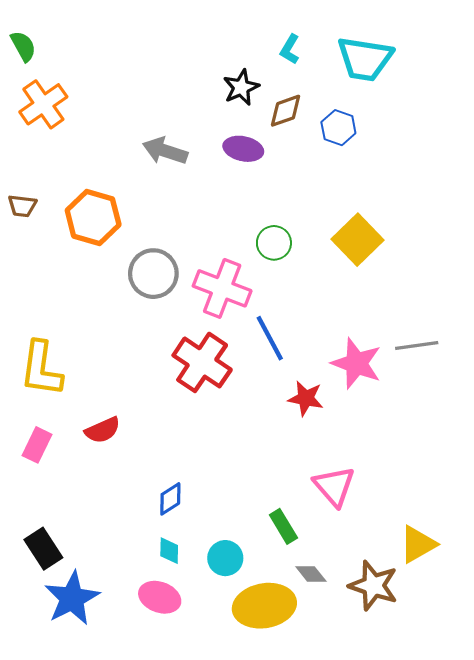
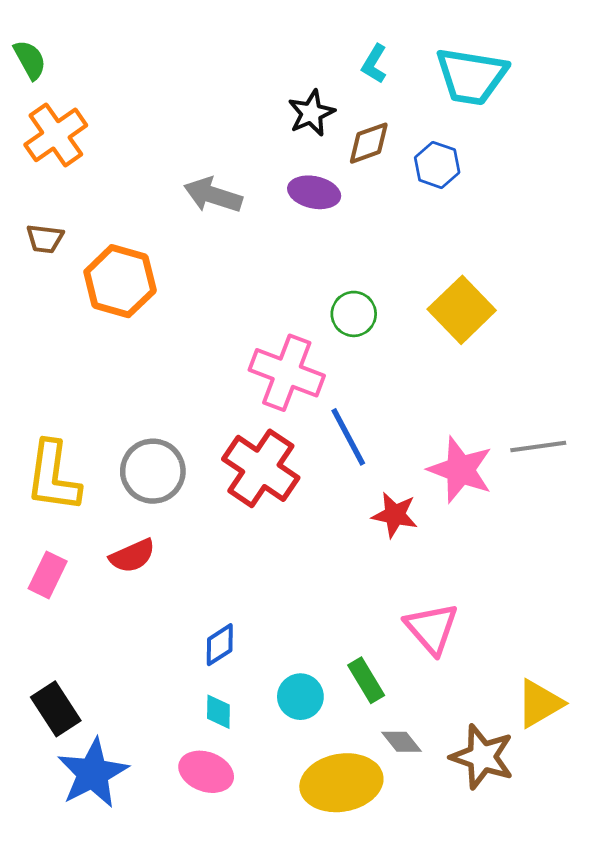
brown trapezoid: (22, 206) -> (45, 239), moved
gray circle: (153, 274) -> (153, 471), moved
cyan circle: (225, 558) -> (300, 697), moved

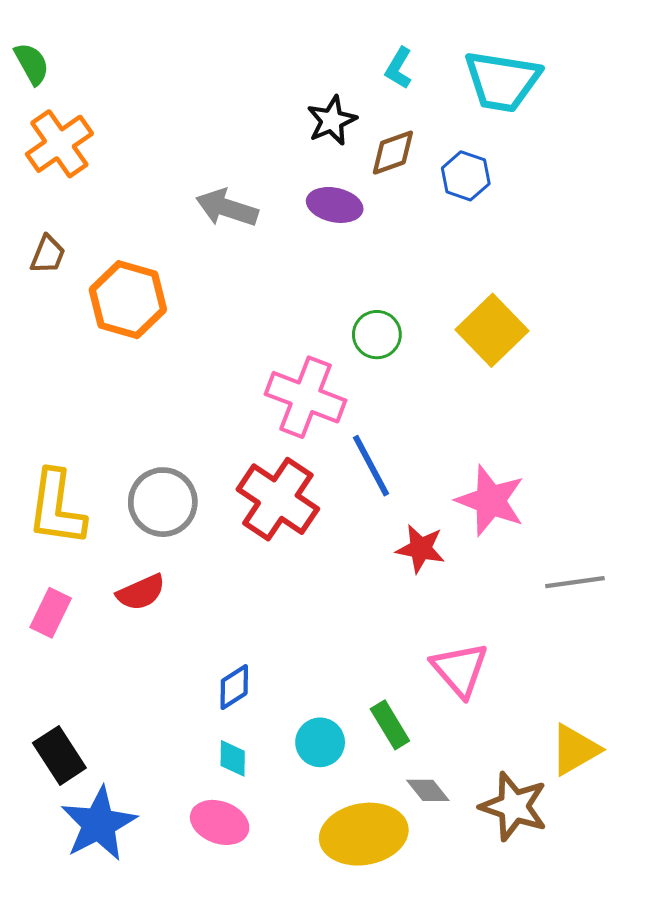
brown trapezoid: (45, 239) -> (48, 254), turned -75
gray line: (538, 447) -> (575, 582), moved

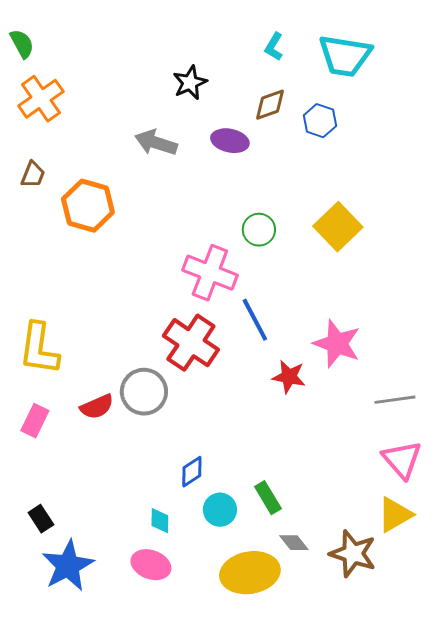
black star: (332, 120) -> (190, 83), moved
gray circle: (163, 502) -> (144, 392), moved
pink triangle: (460, 670) -> (402, 460), moved
blue diamond: (234, 687) -> (192, 472), moved
black rectangle: (59, 755) -> (41, 519), size x0.7

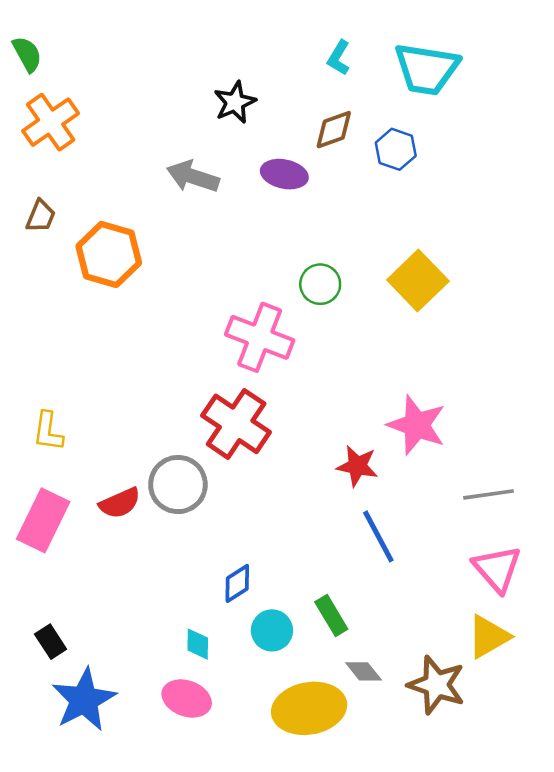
blue line: (255, 320) -> (378, 536), moved
yellow L-shape: (39, 349) -> (48, 431), size x0.6
pink rectangle: (35, 421) -> (43, 520), size x1.5

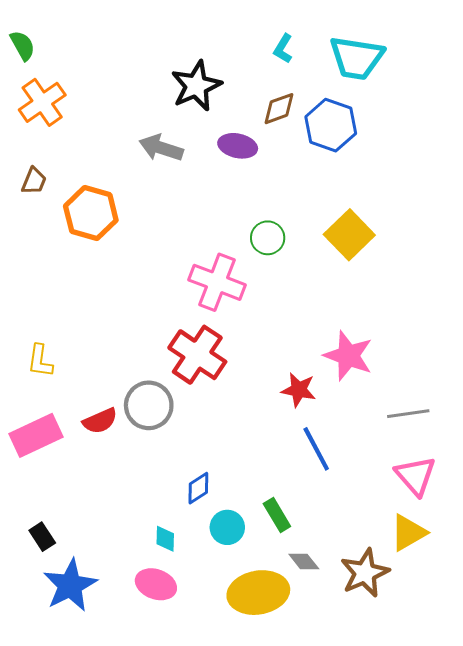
black star: (235, 102) -> (196, 86), size x1.4
blue hexagon: (396, 149) -> (331, 125), size x1.5
pink rectangle: (43, 520) -> (36, 435), turned 39
brown star: (436, 685) -> (365, 573), turned 30

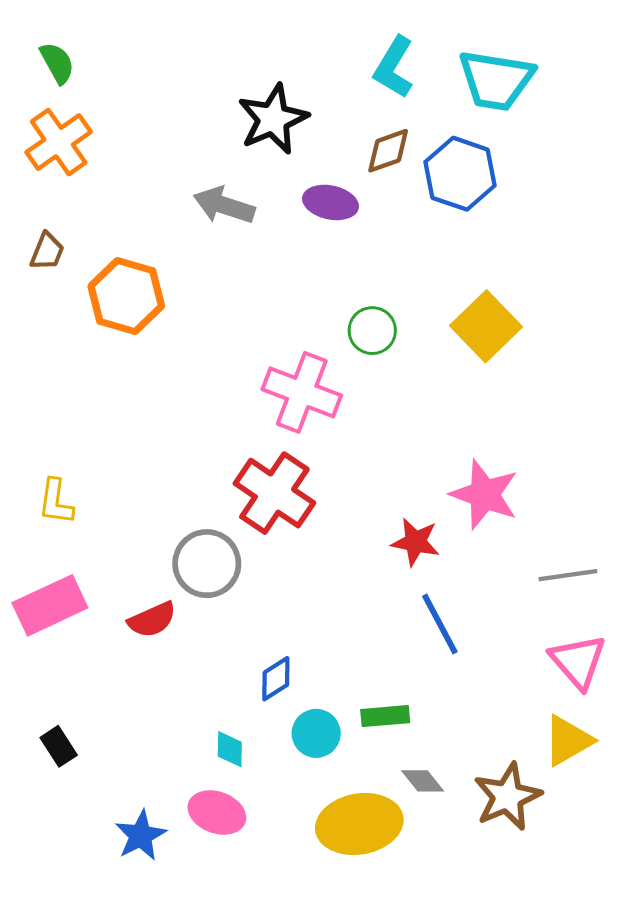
green semicircle: (23, 45) -> (57, 63), moved
cyan L-shape: (283, 49) -> (394, 67), size x1.5
red semicircle: (100, 421) -> (152, 620), moved
green rectangle: (277, 515) -> (385, 716), turned -64
blue star: (70, 585) -> (141, 836), moved, size x0.7

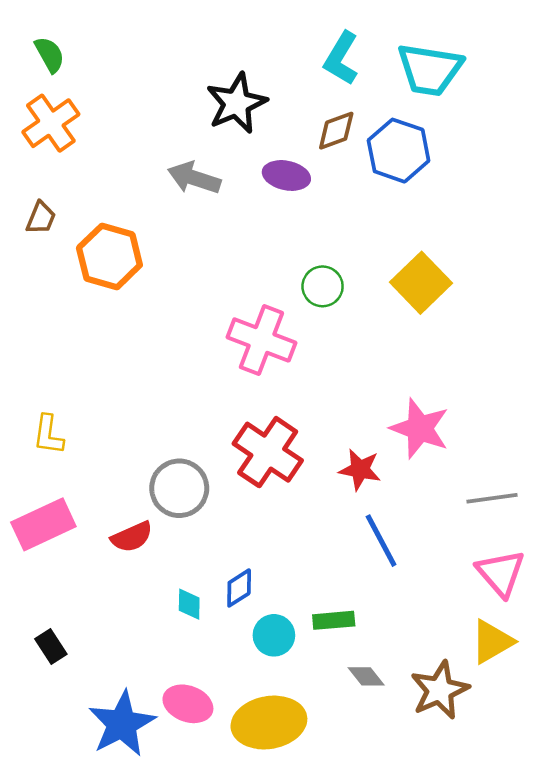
red cross: (274, 493) -> (268, 452), moved
cyan diamond: (230, 749) -> (189, 604), moved
yellow ellipse: (359, 824) -> (269, 723), moved
blue star: (141, 836) -> (122, 724), size x1.5

